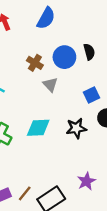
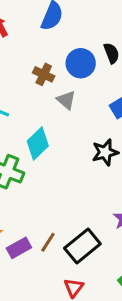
cyan diamond: (38, 128) -> (38, 143), moved, turned -35

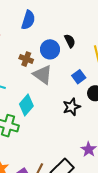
gray triangle: (66, 100) -> (43, 75), size x1.5

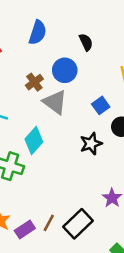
black semicircle: (70, 41) -> (86, 42), moved
brown cross: (26, 59) -> (34, 82), turned 32

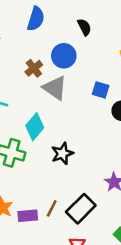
blue square: (101, 105) -> (101, 90), turned -36
black star: (91, 144) -> (62, 154), moved
purple rectangle: (25, 229) -> (28, 216), turned 30

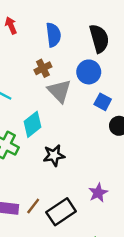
blue semicircle: (36, 19) -> (53, 35), moved, turned -35
black semicircle: (84, 27) -> (99, 39), size x1.6
blue circle: (64, 56) -> (89, 72), moved

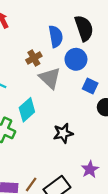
blue semicircle: (53, 35) -> (56, 36), moved
black star: (54, 155) -> (63, 133), moved

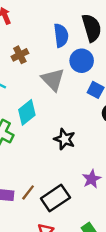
brown cross: (34, 58) -> (20, 55), moved
black star: (63, 133) -> (65, 139), turned 30

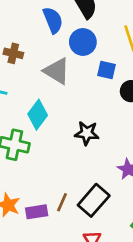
brown cross: (20, 55) -> (13, 53), turned -35

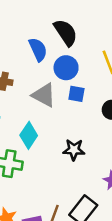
blue square: (107, 70) -> (76, 94), moved

